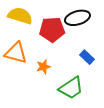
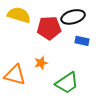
orange triangle: (16, 53) -> (15, 75), moved
blue rectangle: (87, 57) -> (82, 41), moved, turned -32

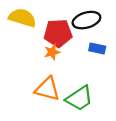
orange star: (41, 63) -> (52, 52), moved
orange triangle: (15, 75) -> (47, 89), moved

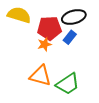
blue rectangle: (97, 49) -> (70, 37), moved, turned -64

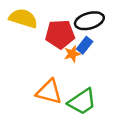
orange star: (44, 44) -> (72, 54), moved

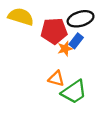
orange triangle: (49, 92) -> (56, 79), moved, size x0.7

